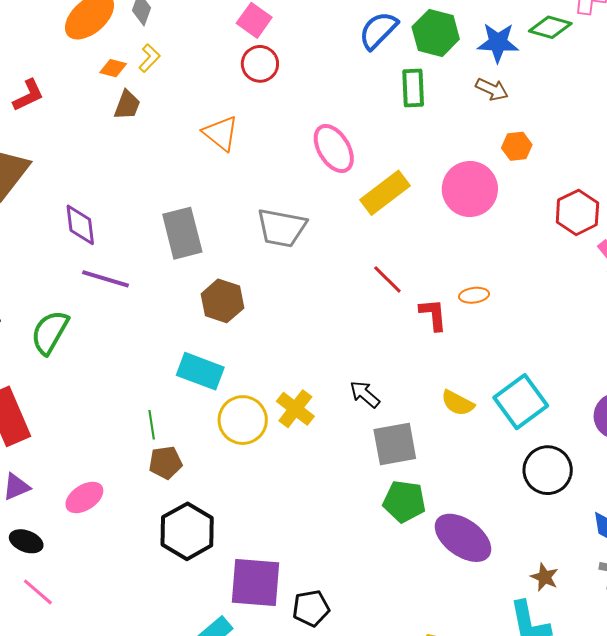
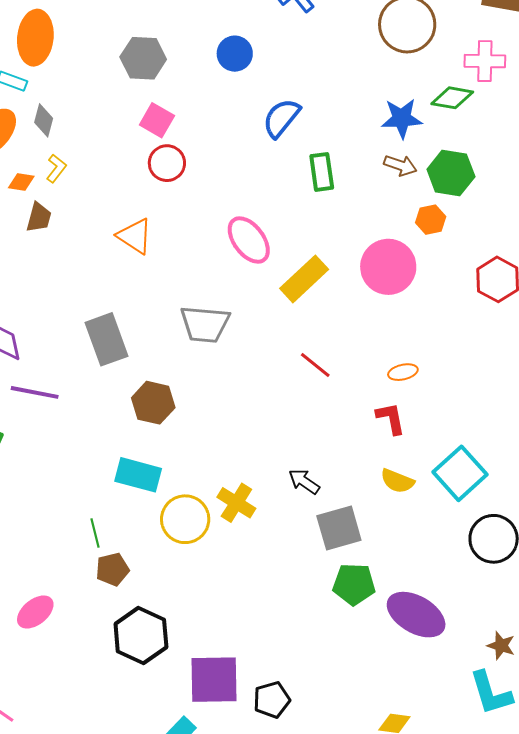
green hexagon: (436, 33) -> (451, 173), moved
red L-shape: (433, 315) -> (391, 418), moved

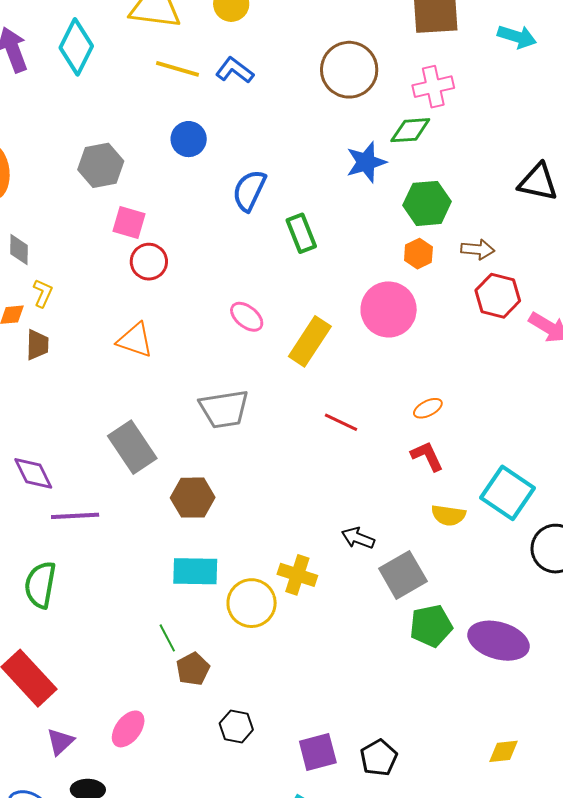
brown arrow: (400, 165) -> (478, 249), moved
pink ellipse: (249, 240) -> (247, 317), size x0.7
black hexagon: (141, 635) -> (236, 726), size x0.6
purple square: (214, 680) -> (318, 752), size x0.7

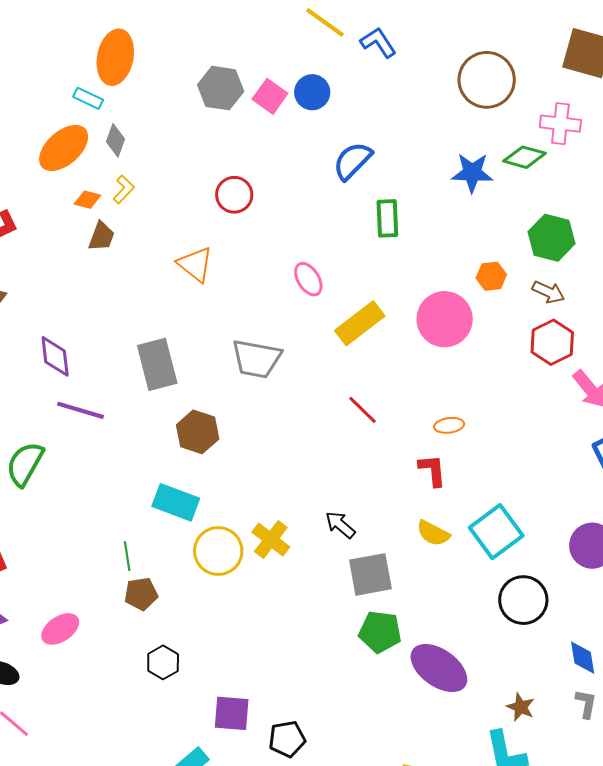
green hexagon: (427, 203) -> (551, 238), moved
pink square: (129, 222) -> (270, 96), moved

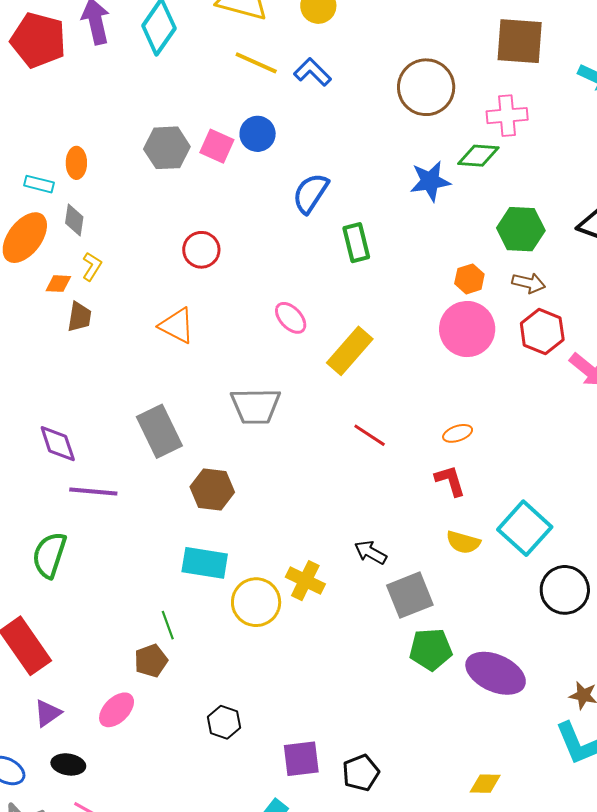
orange ellipse: (115, 57) -> (76, 163), moved, size x0.6
pink circle: (445, 319) -> (467, 329), moved
brown pentagon: (141, 594) -> (151, 661), moved

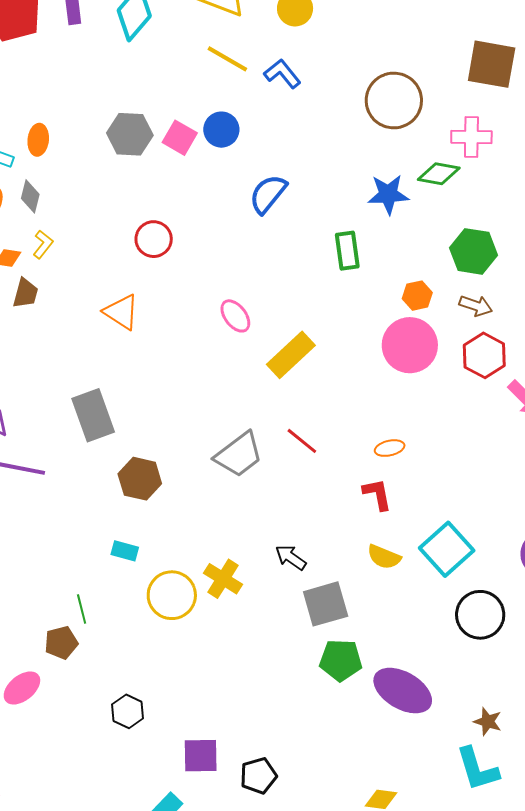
green rectangle: (356, 243) -> (347, 251), moved
gray trapezoid: (256, 406) -> (239, 455), moved, turned -42
cyan rectangle: (205, 563) -> (125, 551), size x0.6

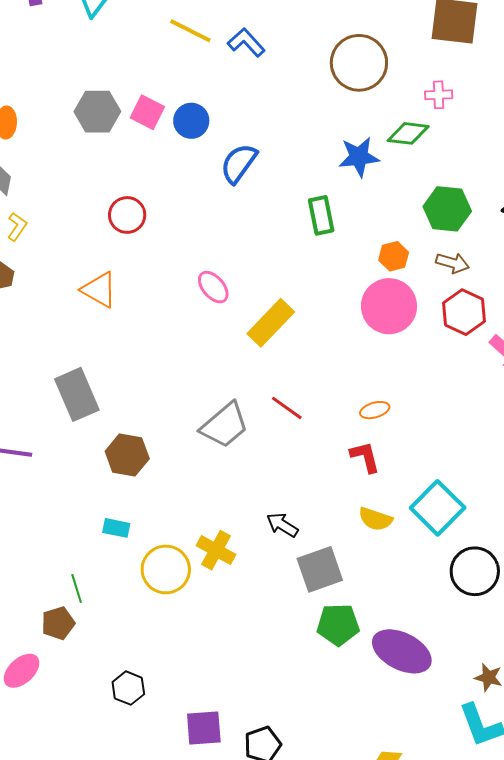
blue circle: (221, 130) -> (191, 121), moved
pink cross: (471, 137) -> (439, 95), size x0.7

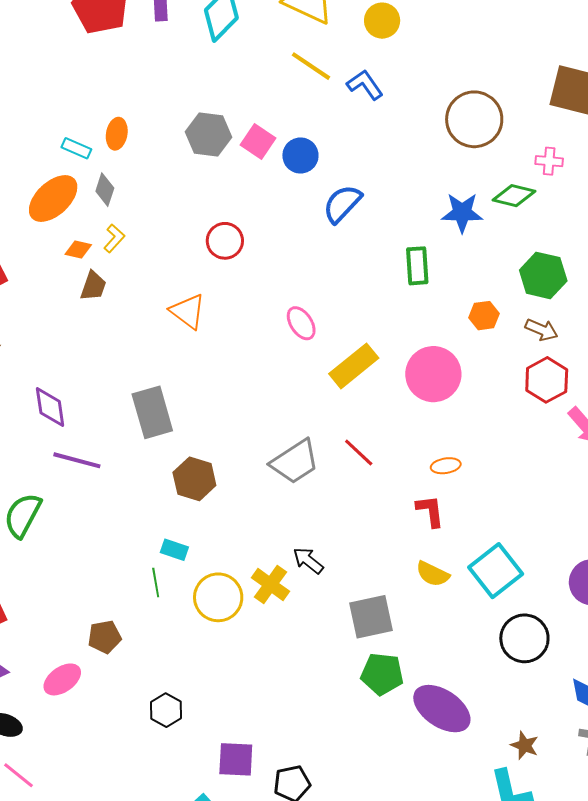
pink circle: (389, 306) -> (433, 374), moved
black arrow: (282, 525) -> (308, 561), moved
green line: (77, 588) -> (156, 582), moved

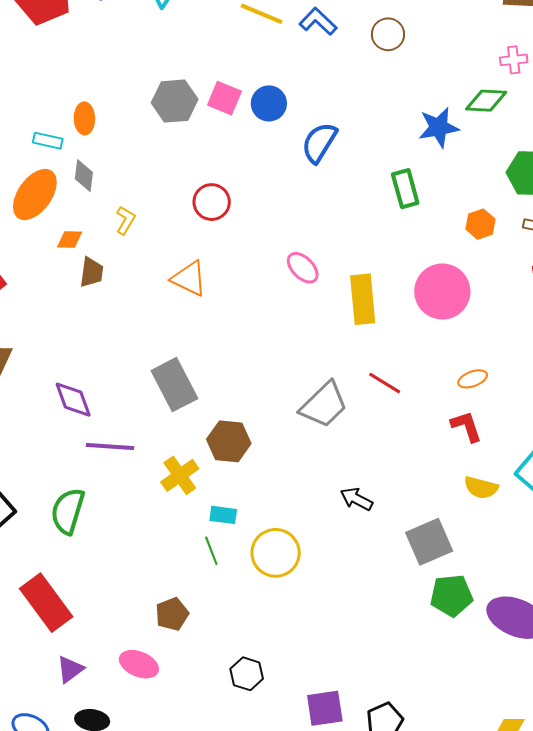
brown circle: (474, 119) -> (388, 34), moved, size x0.6
yellow L-shape: (114, 238) -> (126, 220), moved
yellow rectangle: (354, 366) -> (363, 299), turned -45
yellow cross: (270, 584) -> (180, 475), moved, turned 30
pink ellipse: (62, 679) -> (139, 664), turned 69

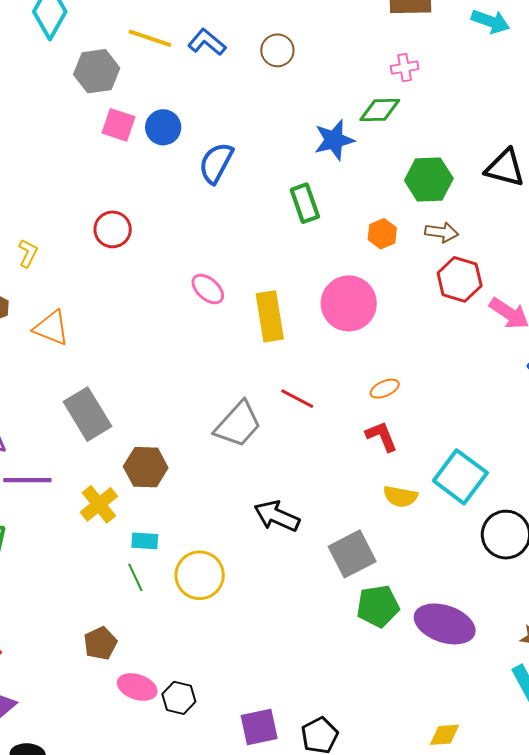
gray hexagon: (175, 101) -> (97, 71), moved
orange triangle: (189, 279) -> (51, 328), moved
black arrow: (356, 499) -> (277, 516), size x1.4
pink ellipse: (139, 664) -> (137, 687), moved

